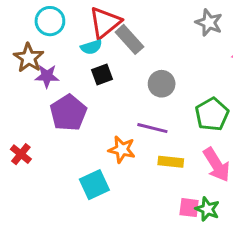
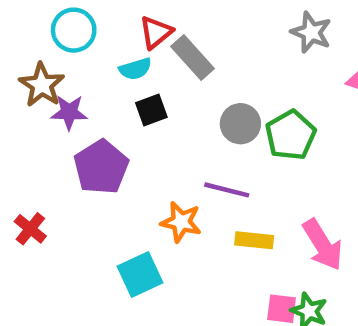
red triangle: (105, 23) -> (156, 32), size x0.7
green pentagon: (212, 114) -> (291, 135), moved

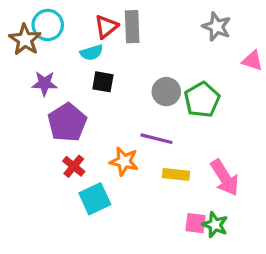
gray rectangle: (192, 57) -> (132, 27), moved, turned 40
brown star: (42, 85) -> (25, 40), moved
black square: (151, 110) -> (103, 82), turned 30
red cross: (30, 229) -> (74, 166), moved

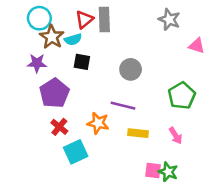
brown star: (25, 40) -> (52, 37), moved
green pentagon: (202, 100) -> (182, 96), moved
pink arrow: (225, 178) -> (176, 136), size x0.6

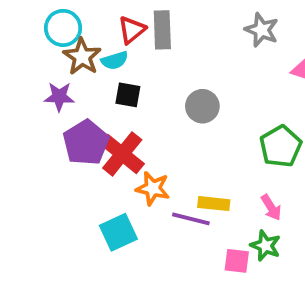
purple line: (123, 106) -> (191, 219), moved
red cross: (59, 127) -> (122, 154), moved, size x1.6
green star: (168, 172) -> (265, 246), moved

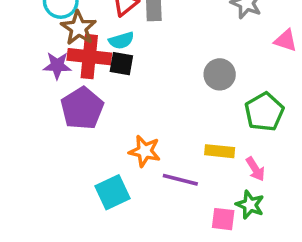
cyan semicircle: (115, 60) -> (121, 40), moved
gray circle: (202, 106) -> (220, 74), moved
red cross: (122, 154) -> (89, 57), moved, turned -33
yellow rectangle: (214, 204) -> (220, 151), moved

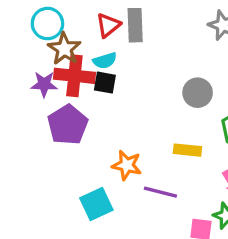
yellow rectangle: (220, 151) -> (187, 150), moved

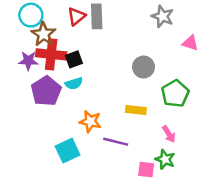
cyan semicircle: (105, 61) -> (74, 83), moved
black square: (105, 83) -> (74, 59), turned -30

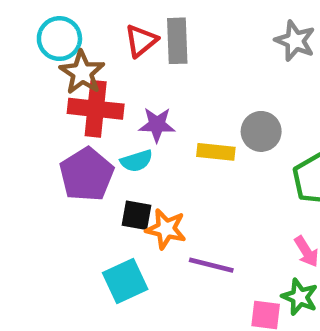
black square: (74, 59) -> (136, 215), moved, turned 30
purple star: (28, 61) -> (157, 125), moved
yellow rectangle: (136, 110) -> (216, 152), moved

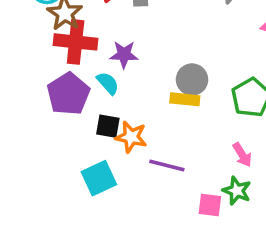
gray circle: (261, 131) -> (192, 80), moved
yellow rectangle: (216, 152) -> (185, 99), moved
cyan semicircle: (136, 161) -> (108, 83), turned -115

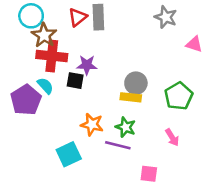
cyan semicircle: (108, 83) -> (45, 86), moved
purple pentagon: (68, 94) -> (26, 100), moved
black square: (108, 126) -> (75, 81), moved
green star: (237, 191) -> (126, 127), moved

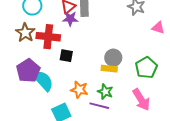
brown star: (44, 35) -> (25, 33), moved
purple star: (87, 65) -> (70, 19), moved
cyan semicircle: (45, 86) -> (43, 81), moved, size x1.6
pink arrow: (172, 137) -> (141, 100), size x1.6

